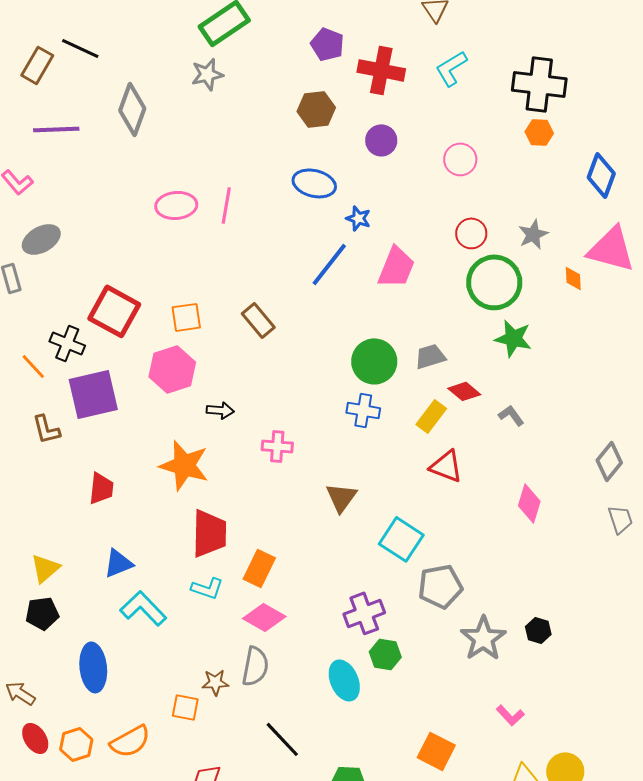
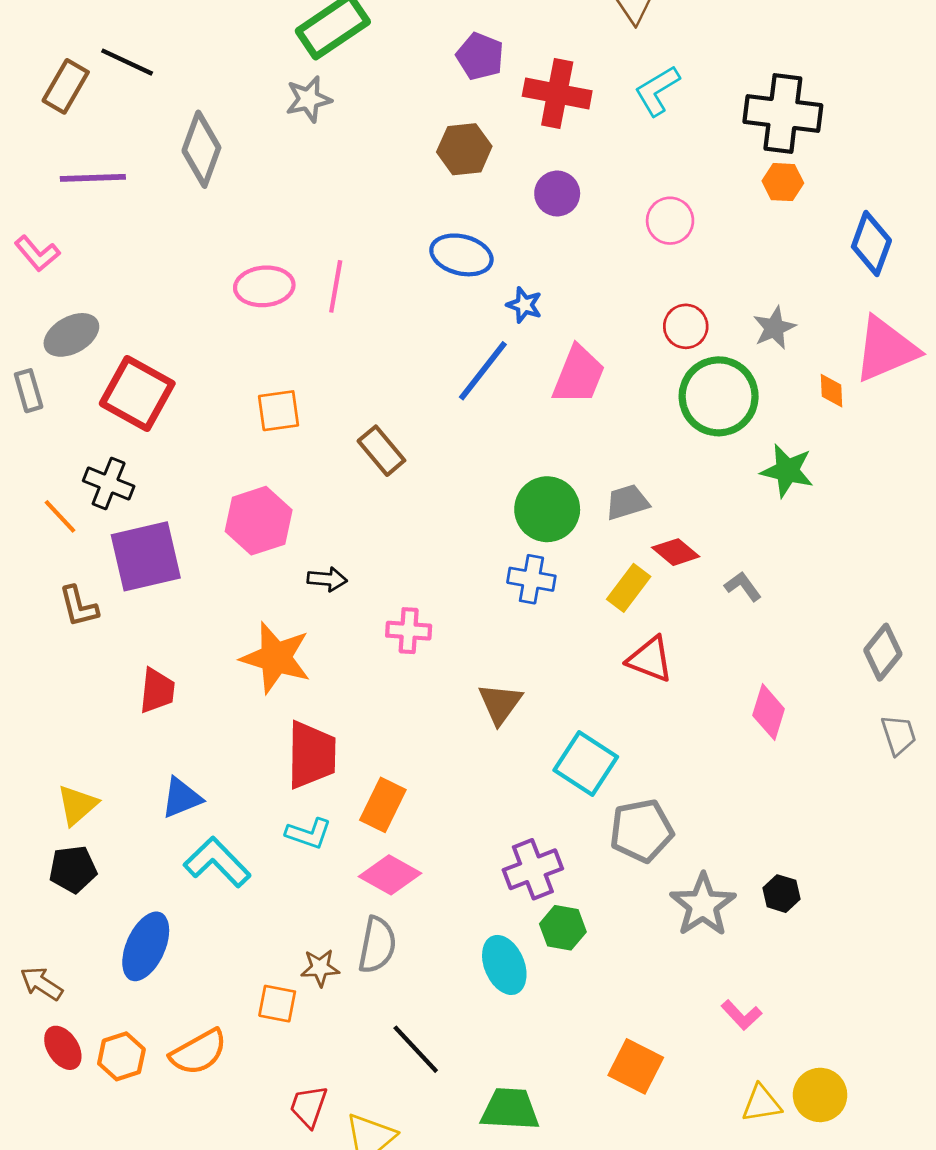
pink triangle: (611, 249) -> (886, 349), turned -38
red square: (114, 311) -> (137, 394), moved
orange square: (186, 317) -> (279, 411), moved
green star: (513, 338) -> (787, 471), moved
blue ellipse: (93, 667) -> (146, 946), turned 30

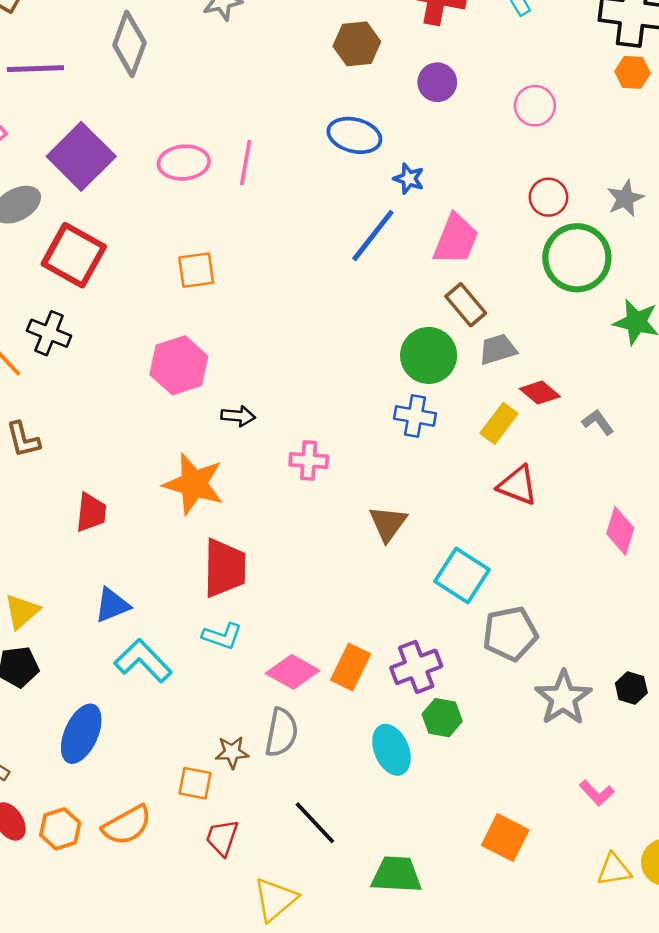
brown rectangle: (381, 451) -> (466, 305), moved
purple square: (146, 556) -> (81, 156), moved, turned -32
orange rectangle: (383, 805) -> (351, 667), moved
red trapezoid: (309, 1106) -> (222, 838), moved

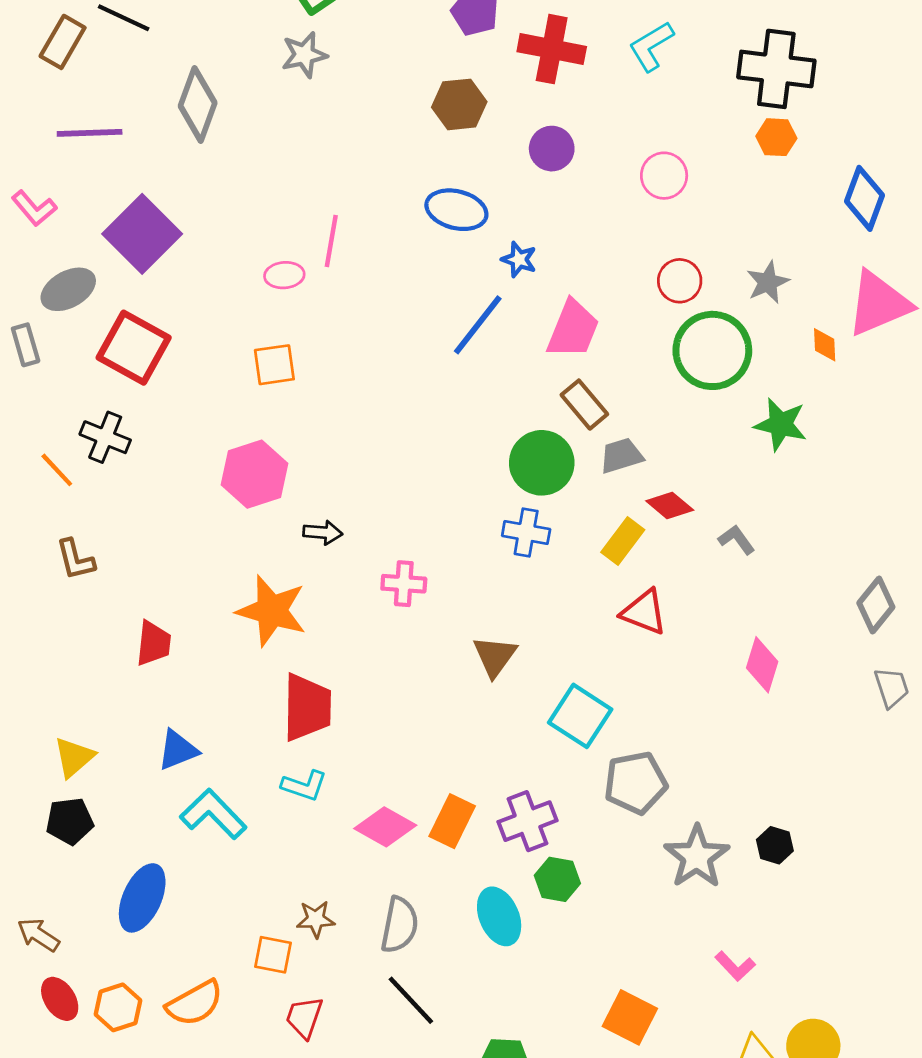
pink ellipse: (184, 163) -> (284, 275), moved, size x0.7
gray semicircle: (281, 732) -> (400, 925), moved

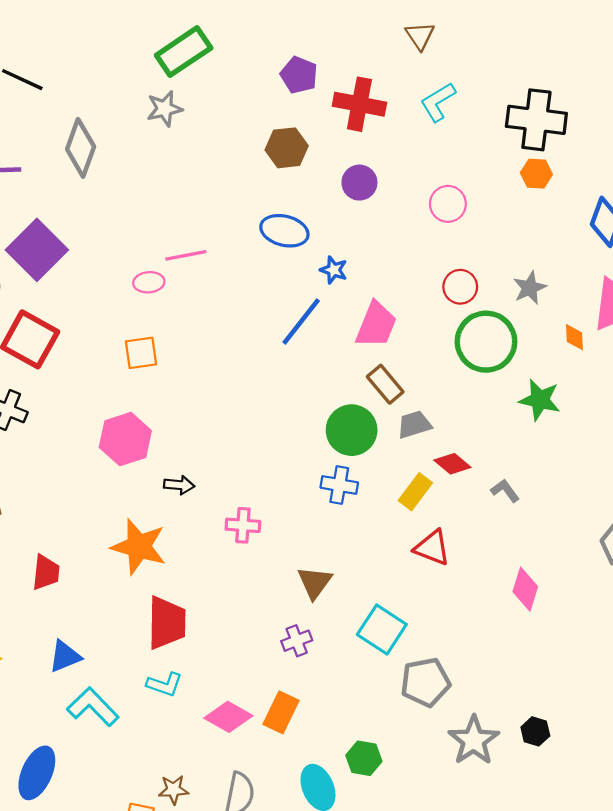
pink line: (331, 241) -> (186, 255), turned 69
purple cross: (528, 821) -> (297, 641), moved, size x0.7

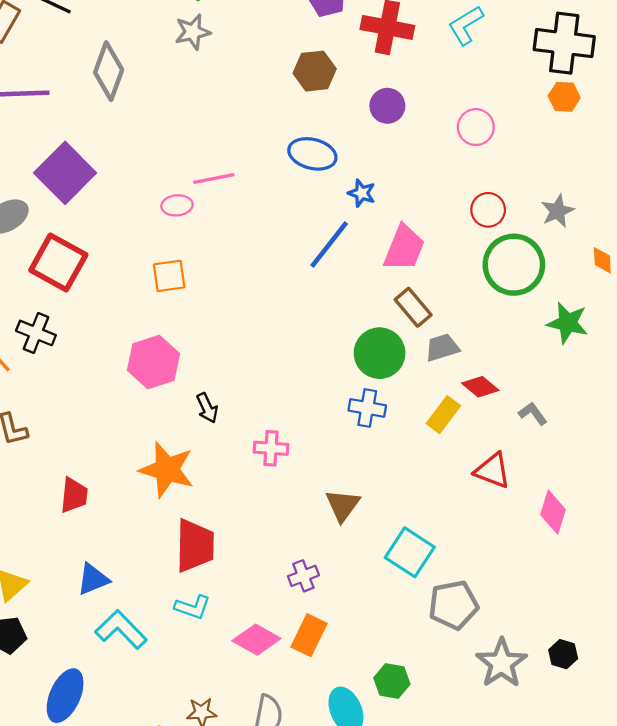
black arrow: (179, 485) -> (207, 408), turned 60
red triangle: (432, 548) -> (493, 471), moved
purple cross: (297, 641) -> (303, 576), moved

